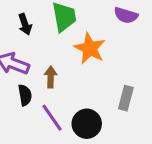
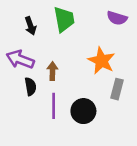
orange star: (90, 48) -> (101, 61), moved
purple line: (52, 118) -> (54, 106), turned 35

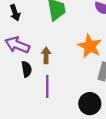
black arrow: (30, 26) -> (15, 13), moved
black circle: (83, 111) -> (90, 104), moved

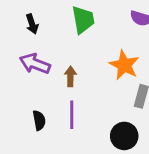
black semicircle: (27, 69) -> (39, 120), moved

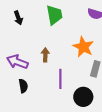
purple arrow: (35, 64) -> (17, 62), moved
purple line: (72, 115) -> (60, 79), moved

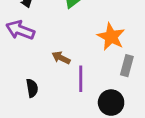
brown arrow: (45, 55) -> (61, 58), moved, turned -64
purple arrow: (17, 62) -> (20, 30), moved

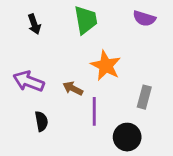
purple arrow: (20, 30) -> (29, 81), moved
orange star: (111, 37) -> (106, 66), moved

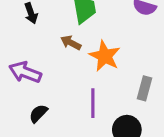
brown arrow: (73, 88) -> (71, 43), moved
black semicircle: (41, 121) -> (38, 113), turned -126

